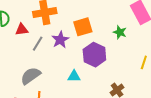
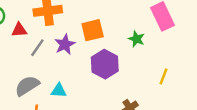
cyan triangle: (74, 76) -> (59, 91), moved

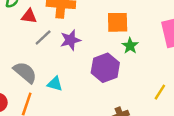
orange square: (93, 30) -> (118, 22), moved
green star: (136, 39) -> (130, 46), moved
gray semicircle: (27, 86) -> (25, 72), turned 60

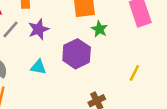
cyan triangle: (55, 84) -> (38, 67), moved

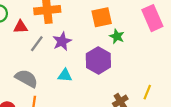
yellow line: (134, 73) -> (147, 92), moved

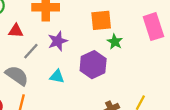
red triangle: (21, 27) -> (16, 31), moved
gray line: (37, 44) -> (31, 51), moved

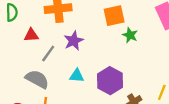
purple hexagon: (93, 65) -> (110, 81), moved

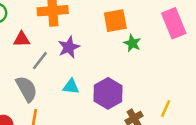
gray semicircle: (37, 79) -> (27, 89), turned 30

